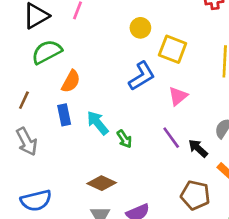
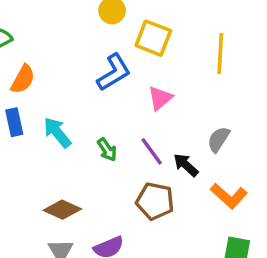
green arrow: (124, 139) -> (107, 150), moved
brown pentagon: (195, 195) -> (155, 201), moved

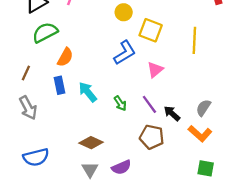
gray semicircle: (218, 139) -> (203, 108), moved

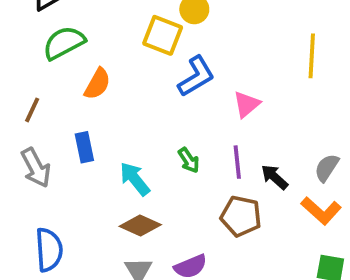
yellow square: (151, 30) -> (163, 35), moved
blue rectangle: (60, 85) -> (84, 147), moved
cyan arrow: (88, 92) -> (135, 179), moved
purple line: (149, 104) -> (237, 162), turned 30
blue semicircle: (36, 157) -> (49, 250), turned -80

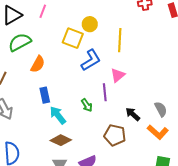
yellow line: (312, 56) -> (120, 40), moved
blue rectangle: (84, 147) -> (45, 95), moved
purple line: (237, 162) -> (105, 92), moved
gray semicircle: (327, 168) -> (161, 109), turned 119

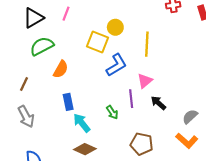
gray semicircle: (161, 109) -> (190, 117), turned -105
black arrow: (133, 114) -> (158, 103), moved

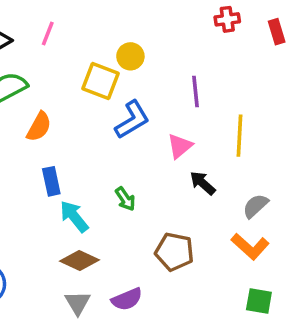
yellow line: (147, 44) -> (240, 136), moved
purple line: (131, 99) -> (196, 92), moved

